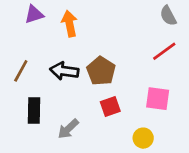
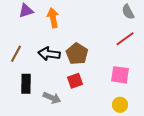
red square: (110, 106) -> (75, 81), moved
gray arrow: (68, 129) -> (52, 98), turned -114
yellow circle: (143, 138) -> (120, 105), moved

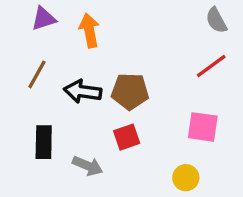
brown line: (16, 54) -> (37, 74), moved
brown pentagon: (77, 54) -> (130, 91), turned -30
yellow circle: (120, 105) -> (186, 178), moved

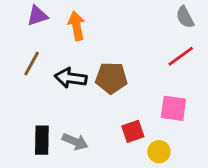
red square: (127, 137) -> (133, 131), moved
black rectangle: (44, 142) -> (42, 140), moved

